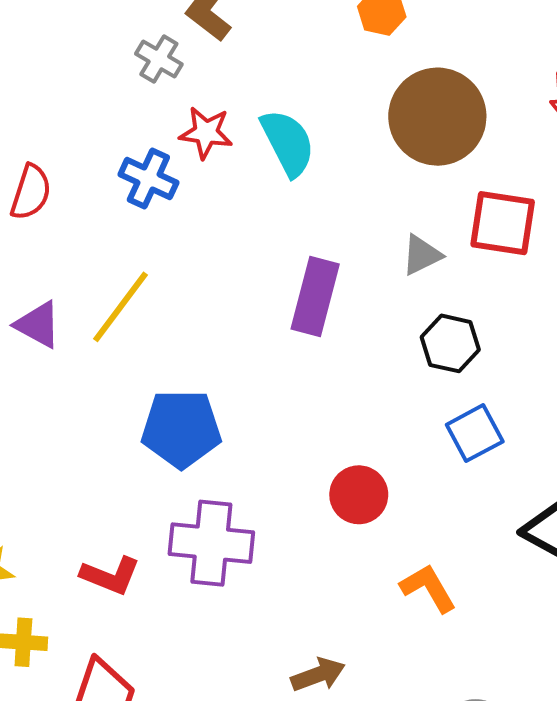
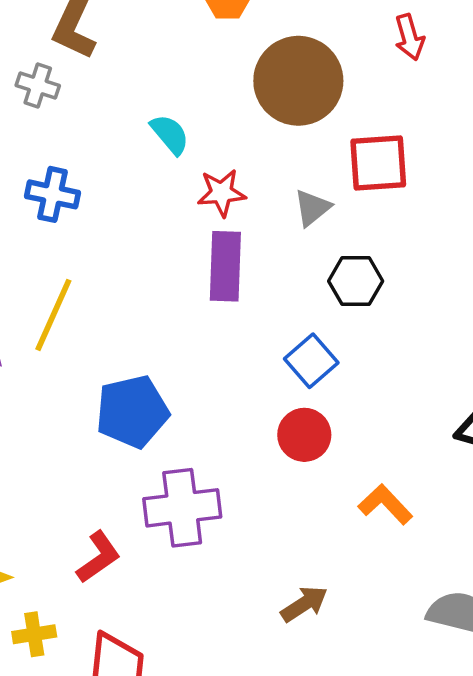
red star: (206, 133) -> (221, 193), moved
cyan semicircle: (288, 143) -> (170, 134), size x0.7
blue square: (475, 433) -> (311, 361), moved
red L-shape: (110, 576) -> (98, 557), turned -44

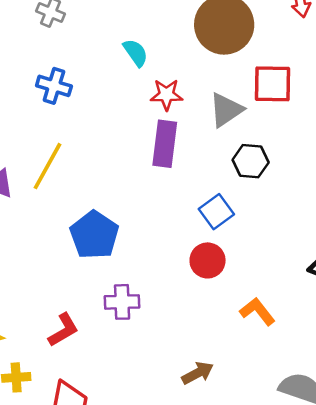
gray triangle: (312, 208) -> (226, 110), size x1.4
blue pentagon: (132, 411) -> (94, 235), turned -30
purple cross: (182, 508) -> (122, 302), size x0.7

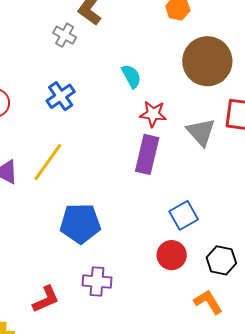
blue cross: (54, 86) -> (61, 96), turned 32
gray triangle: (226, 110) -> (201, 132), turned -44
black hexagon: (251, 161) -> (221, 260), moved
blue pentagon: (94, 235) -> (80, 223), turned 30

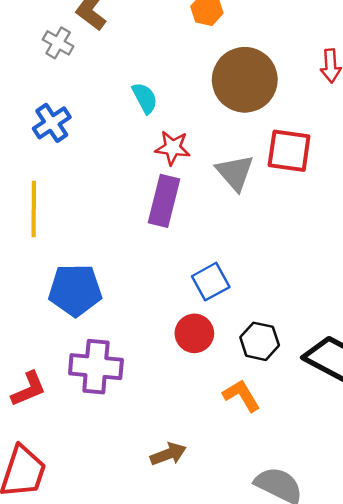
yellow line: (48, 162) -> (34, 209), turned -36
purple cross: (97, 281) -> (96, 367), size x1.4

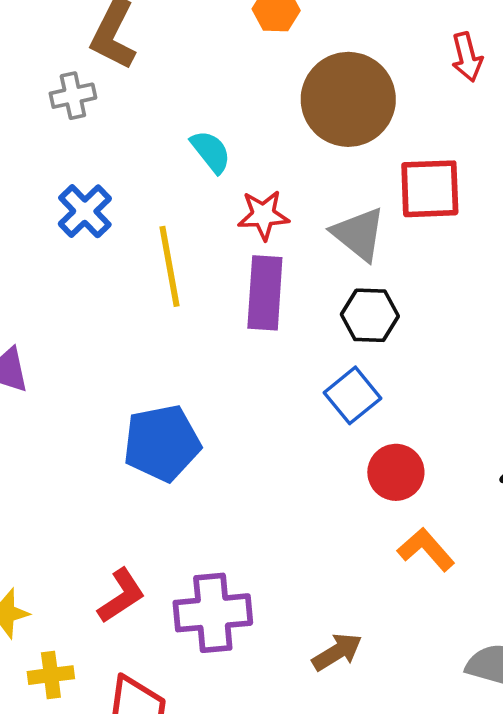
gray cross: (58, 43) -> (73, 96), turned -32
yellow line: (34, 209) -> (170, 266), moved
red circle: (194, 333) -> (396, 472), moved
black hexagon: (260, 341) -> (370, 315), moved
purple cross: (96, 367) -> (213, 613), moved

